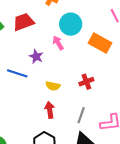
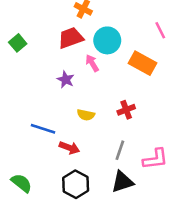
red trapezoid: (24, 22) -> (71, 38), moved
blue line: (17, 73) -> (43, 129), moved
red arrow: (50, 110) -> (69, 148), moved, turned 119

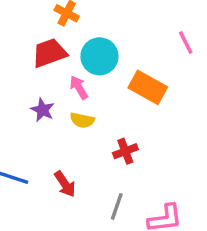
pink line: (160, 30) -> (186, 43), moved
yellow semicircle: (86, 115) -> (82, 120), moved
red arrow: (69, 148) -> (65, 184), moved, turned 36

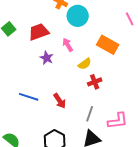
red trapezoid: (49, 53) -> (39, 32), moved
cyan circle: (99, 56) -> (78, 16), moved
yellow semicircle: (82, 120) -> (85, 64), moved, turned -48

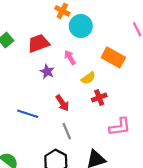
red arrow: (60, 101) -> (62, 103), moved
gray line: (90, 114) -> (67, 131), moved, turned -42
pink L-shape: (118, 121) -> (120, 127), moved

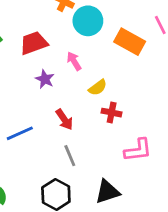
orange rectangle: (113, 57) -> (130, 42), moved
red cross: (99, 98) -> (112, 113), turned 32
blue line: (28, 114) -> (20, 133), turned -42

